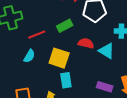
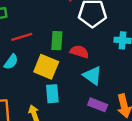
green rectangle: (65, 26) -> (57, 41), moved, turned -63
cyan triangle: (107, 51) -> (92, 75), moved

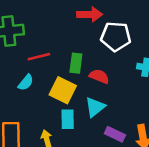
cyan triangle: (92, 75) -> (95, 107), moved, turned 42

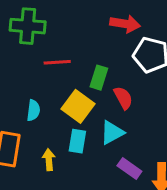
red semicircle: (99, 76) -> (123, 98), turned 30
cyan semicircle: (26, 82) -> (33, 110), moved, turned -42

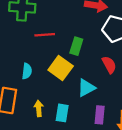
red semicircle: (123, 98) -> (109, 65), moved
cyan rectangle: (77, 141) -> (62, 113), moved
purple rectangle: (129, 169) -> (100, 115), turned 60

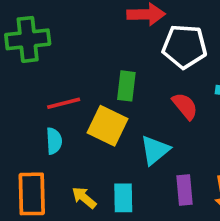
red line: (45, 35) -> (64, 103), moved
yellow arrow: (39, 108) -> (84, 198), turned -35

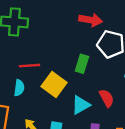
green rectangle: (126, 86) -> (82, 64), moved
red semicircle: (185, 106) -> (107, 98), moved

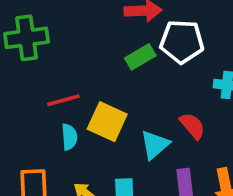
green rectangle: (82, 64) -> (140, 57), moved, turned 54
cyan semicircle: (19, 88) -> (69, 137), moved

